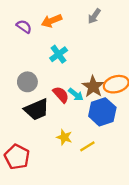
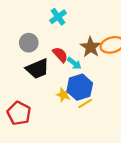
cyan arrow: (76, 95) -> (74, 63), moved
blue hexagon: (102, 112) -> (80, 87), moved

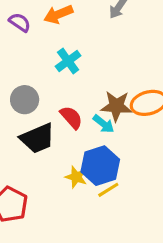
brown star: (91, 47) -> (116, 106), turned -30
cyan arrow: (74, 63) -> (103, 124), moved

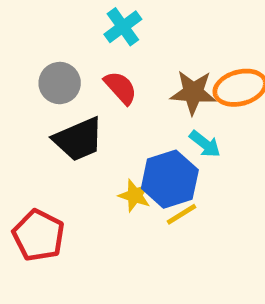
red semicircle: (71, 117) -> (121, 88), moved
cyan arrow: (103, 124) -> (205, 144), moved

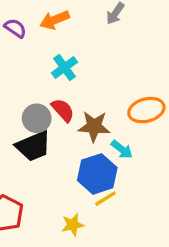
gray circle: (60, 83) -> (37, 118), moved
brown star: (193, 92) -> (94, 126), moved
yellow star: (135, 196) -> (73, 225), moved, turned -30

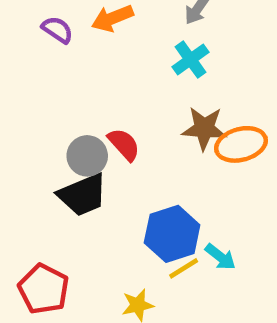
cyan cross: (64, 67) -> (190, 59), moved
brown star: (94, 126) -> (204, 128), moved
cyan arrow: (122, 149) -> (220, 257), moved

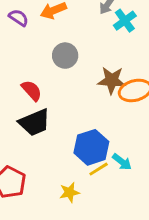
cyan cross: (190, 59) -> (125, 21), moved
red semicircle: (124, 144) -> (32, 90), moved
gray circle: (87, 156) -> (65, 56), moved

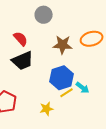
brown star: (112, 80) -> (63, 45), moved

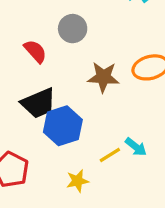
red semicircle: (21, 39) -> (35, 51), moved
blue hexagon: (62, 78) -> (63, 126), moved

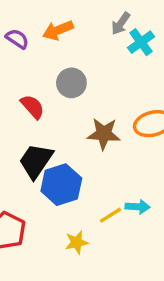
black trapezoid: (39, 103) -> (36, 161), turned 147
cyan arrow: (136, 147) -> (138, 207), turned -35

